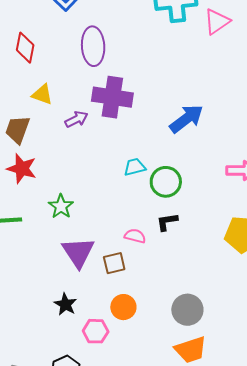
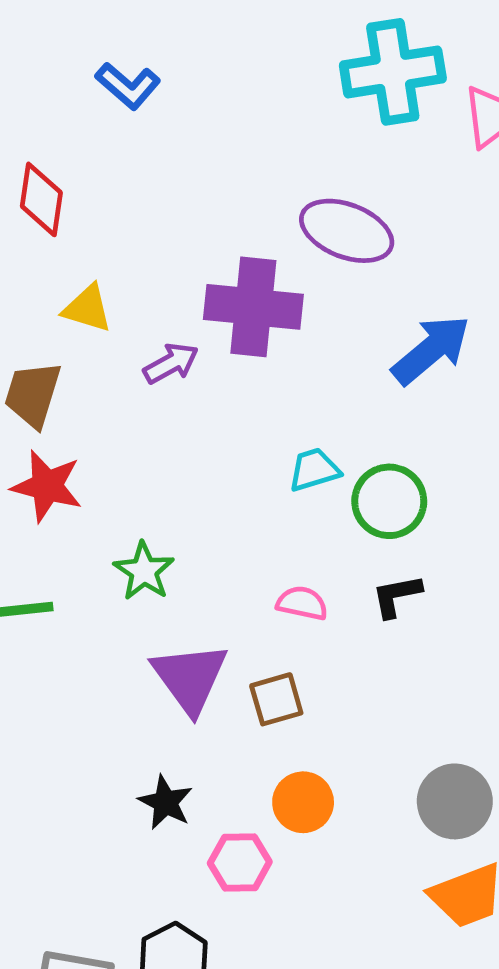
purple ellipse: (93, 46) -> (347, 231), moved, turned -63
pink semicircle: (135, 236) -> (302, 603), moved

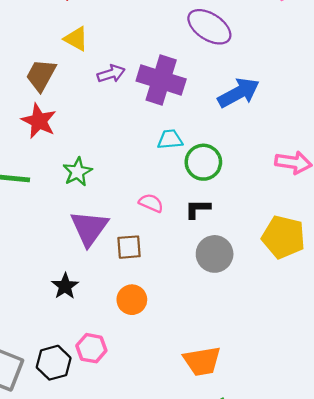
purple cross: (253, 307) -> (161, 80), moved
gray circle: (455, 801) -> (215, 254), moved
pink hexagon: (240, 862) -> (91, 348), moved

